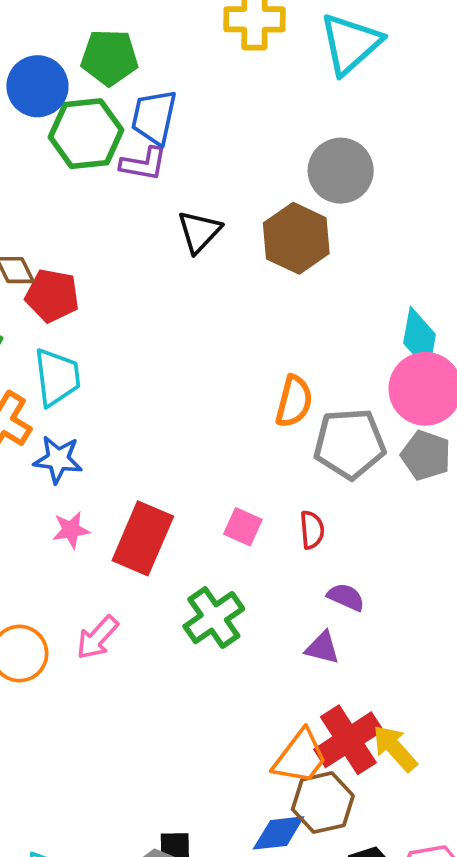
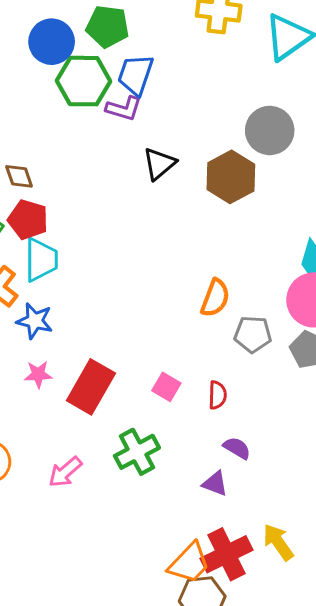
red pentagon: (52, 296) -> (28, 220), moved
gray pentagon: (350, 444) -> (253, 334), size x0.7
pink arrow: (97, 638) -> (65, 472), moved
yellow arrow: (395, 748) -> (278, 542), moved

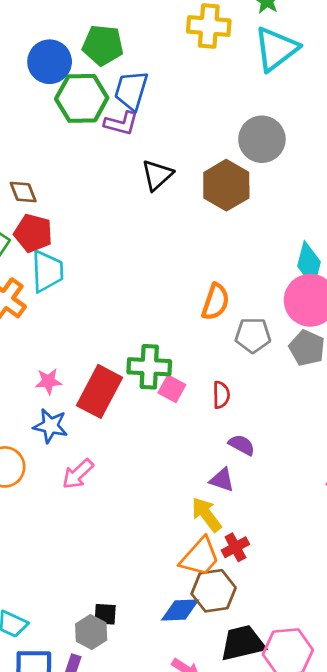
blue star: (35, 321) -> (50, 426), moved
green cross: (137, 452) -> (149, 367), moved, turned 33
yellow arrow: (278, 542) -> (206, 515), moved
red cross: (226, 554) -> (235, 547), size x0.6

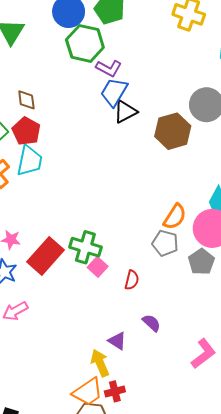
blue trapezoid: (131, 90) -> (114, 92), moved
orange semicircle: (216, 302) -> (175, 217), moved
purple semicircle: (242, 445) -> (151, 323), moved

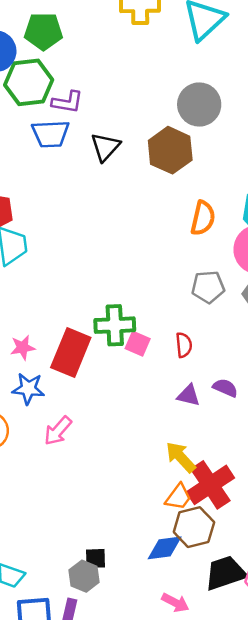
blue trapezoid: (114, 92) -> (50, 134), moved, turned -104
orange semicircle: (175, 217) -> (203, 218), moved
purple triangle: (117, 341) -> (188, 395), moved
red cross: (115, 391) -> (210, 485), size x1.8
orange trapezoid: (88, 392) -> (178, 497), size x0.7

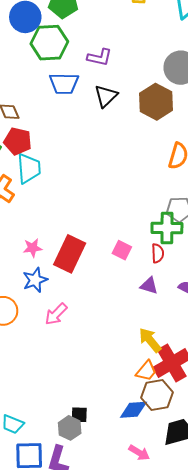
purple L-shape: (67, 102) -> (100, 57), moved
green cross: (115, 325) -> (167, 228), moved
blue star: (28, 389) -> (35, 280), turned -30
purple triangle: (188, 395) -> (149, 286), moved

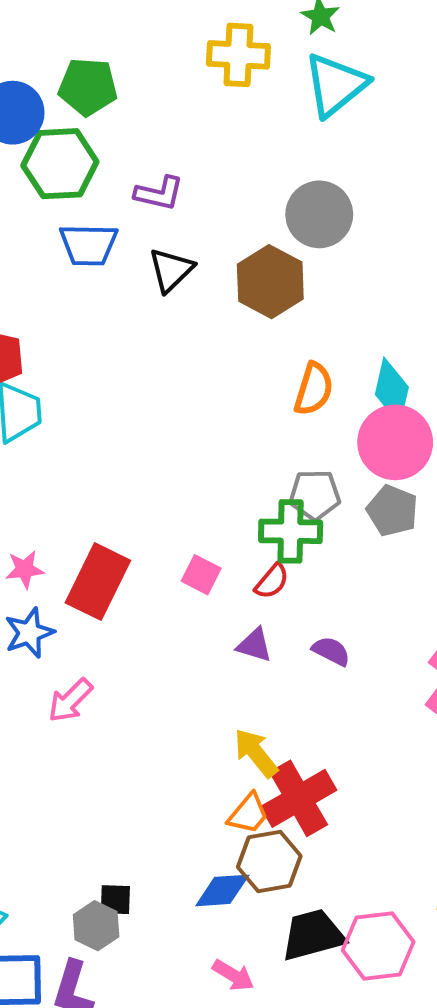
red semicircle: (158, 253) -> (272, 581), turned 42

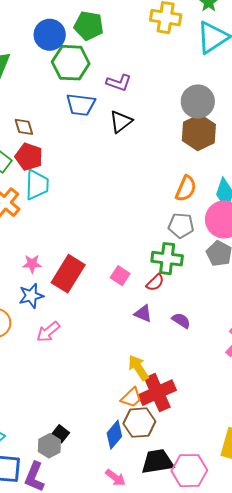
brown hexagon: (270, 282) -> (199, 132), moved
gray pentagon: (315, 495) -> (181, 226), moved
blue diamond: (222, 890) -> (114, 435), turned -52
black square: (115, 900) -> (60, 434), turned 30

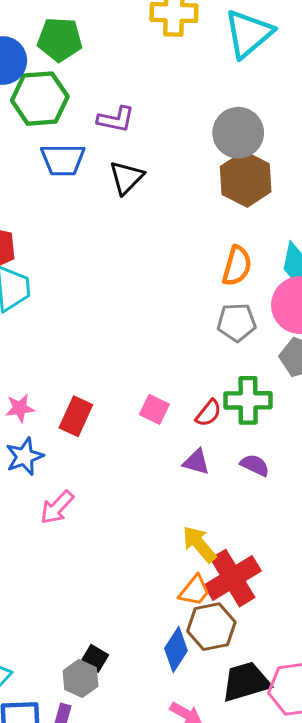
green cross: (167, 259) -> (248, 400), moved
red rectangle: (68, 274) -> (76, 416), size x0.7

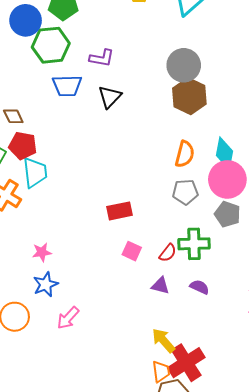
red rectangle: (76, 416) -> (120, 211), moved, turned 55
orange trapezoid: (194, 591) -> (161, 372), turned -45

